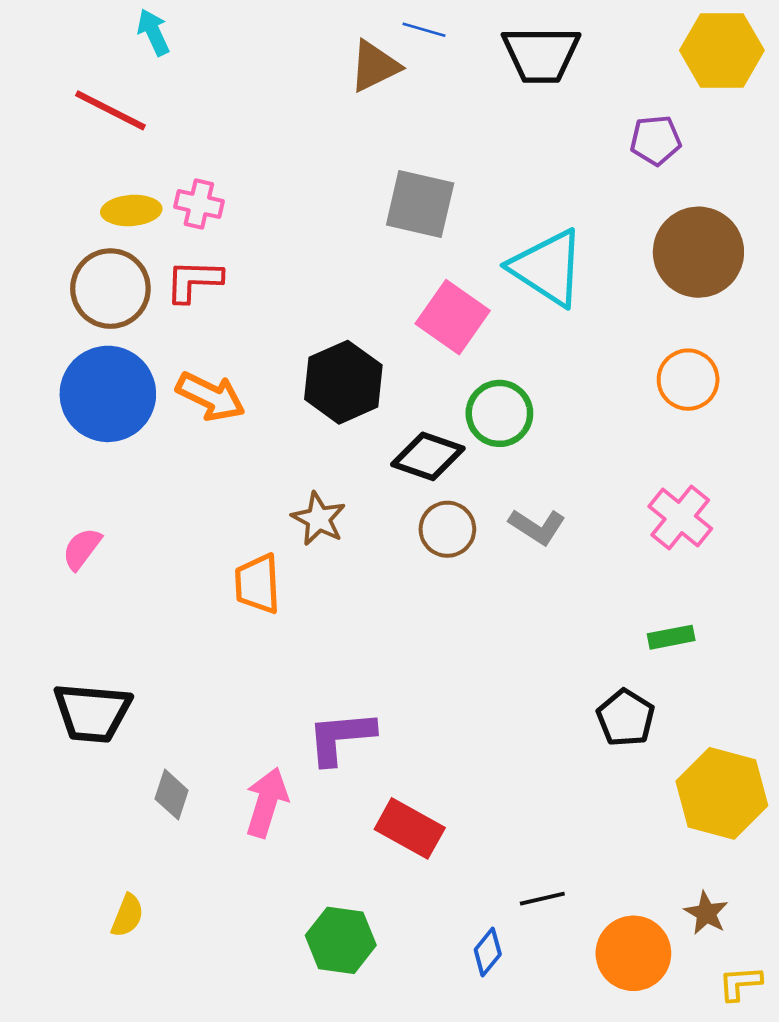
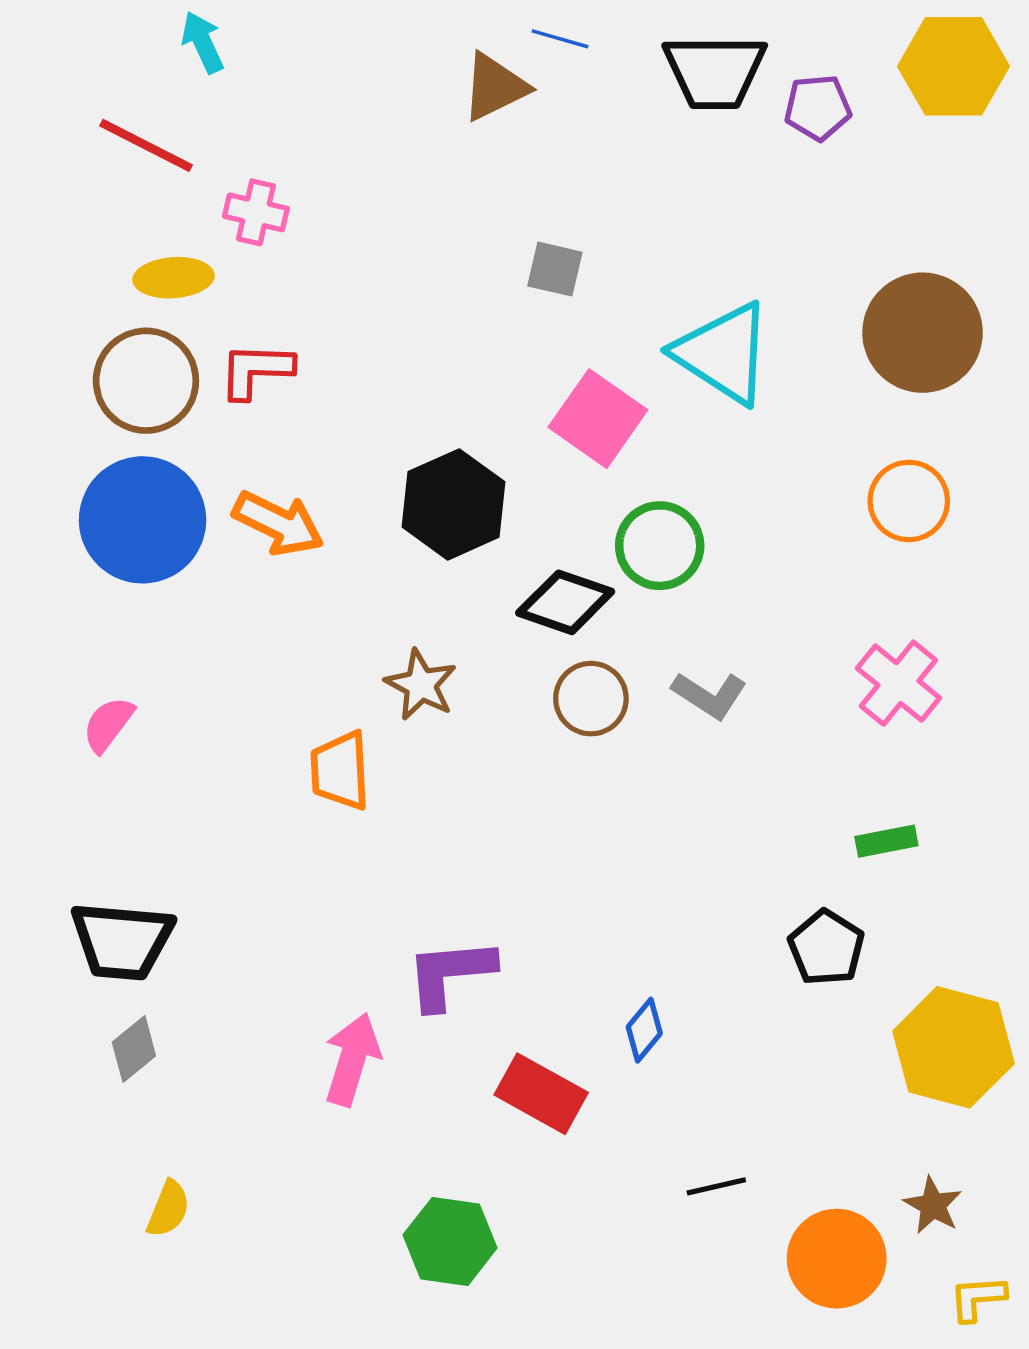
purple pentagon: (656, 140) -> (818, 108), moved
pink cross: (199, 204) -> (256, 212), moved
gray square: (420, 204) -> (555, 269), size x0.6
gray diamond: (172, 795) -> (134, 1049), moved, turned 33
blue diamond: (488, 952) -> (644, 1030), moved

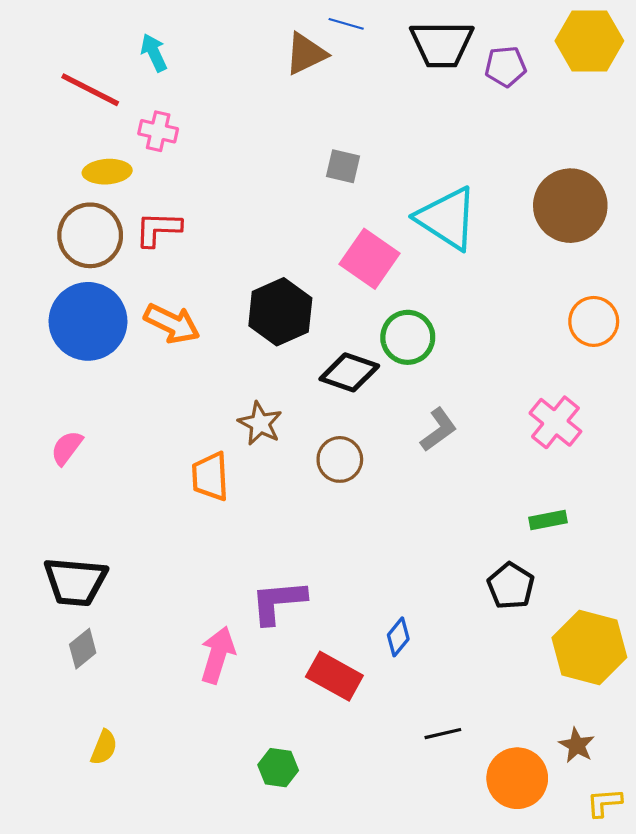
cyan arrow: (203, 42) -> (154, 53), moved
orange circle: (909, 501) -> (594, 321), moved
gray L-shape: (709, 695) -> (439, 430), turned -69
brown circle: (591, 699) -> (340, 459), moved
green hexagon: (450, 1241) -> (278, 768), size x0.7

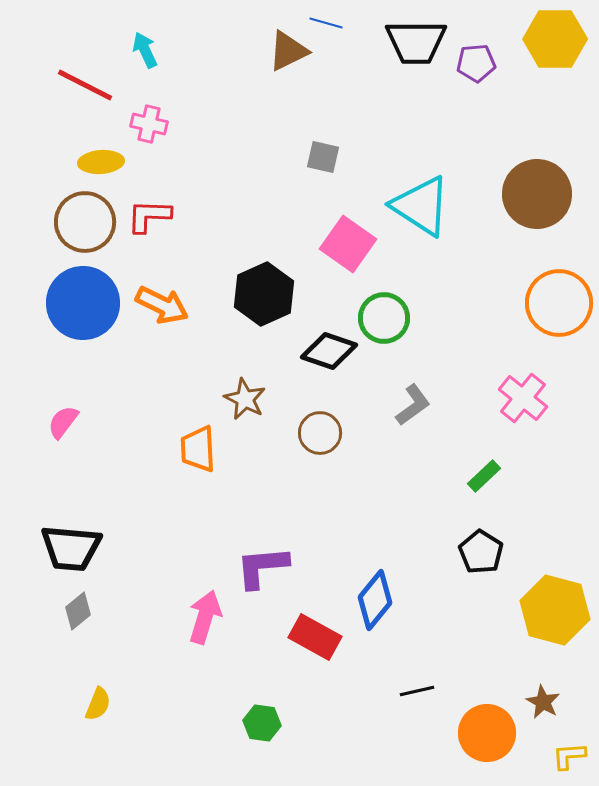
orange circle: (594, 321) -> (559, 303), size x1.4
green rectangle: (548, 520) -> (484, 476), moved, turned -32
blue diamond: (398, 637) -> (375, 600), size x1.6

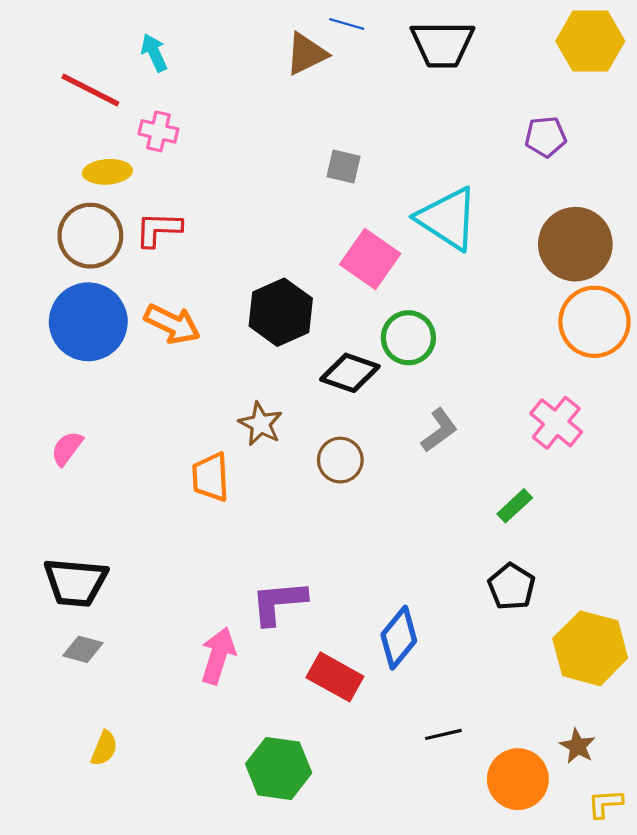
purple pentagon: (476, 63) -> (546, 137), moved
brown circle: (537, 194) -> (575, 244), moved
gray diamond: (78, 611) -> (83, 649), turned 54
green hexagon: (262, 723) -> (279, 768), size x1.6

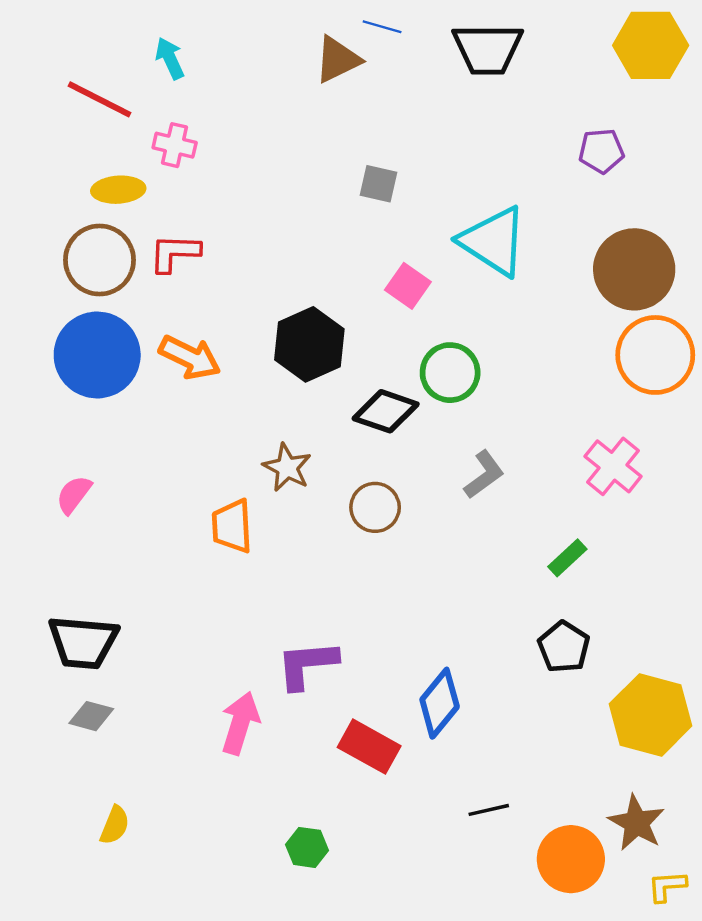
pink square: (370, 259) -> (408, 286), size x0.7
brown star: (577, 746) -> (637, 823), size x1.4
green hexagon: (279, 768) -> (307, 847), size x0.6

